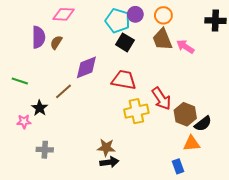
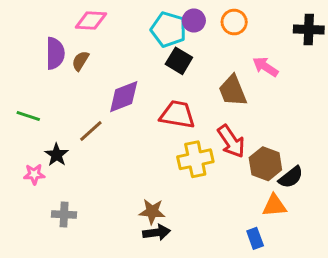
brown trapezoid: (162, 39) -> (233, 91), moved

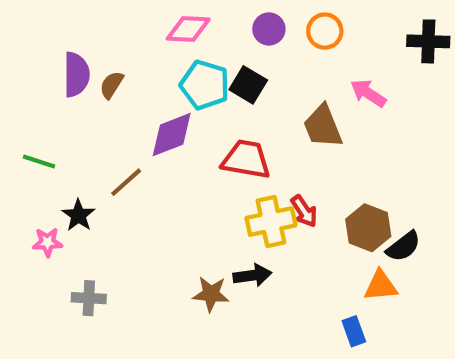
pink diamond: (91, 21) -> (188, 29), moved
cyan pentagon: (168, 29) -> (205, 85), moved
red arrow: (231, 141) -> (304, 211), moved, size x0.7
black arrow: (157, 232) -> (252, 275), moved

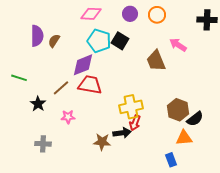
red trapezoid: (246, 159) -> (90, 85), moved
red arrow: (304, 211) -> (135, 123), moved, turned 56
pink star: (47, 242) -> (68, 117), moved

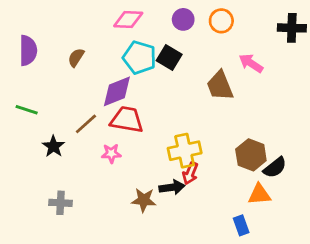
purple semicircle: (37, 36) -> (28, 50), moved
pink star: (68, 117) -> (111, 153), moved

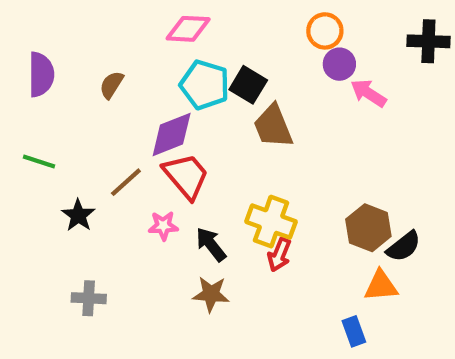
purple circle: (183, 19) -> (339, 64), moved
brown trapezoid: (220, 86) -> (273, 126), moved
red trapezoid: (127, 120) -> (186, 176), turned 40
yellow cross: (185, 151) -> (271, 222), turned 32
black arrow: (172, 187) -> (211, 244), moved, turned -120

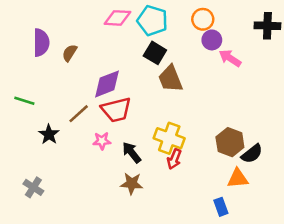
purple semicircle: (41, 74) -> (41, 43), moved
cyan pentagon: (205, 85) -> (152, 21), moved
red trapezoid: (186, 176) -> (116, 110), turned 116
gray cross: (89, 298) -> (33, 187), moved, turned 30

